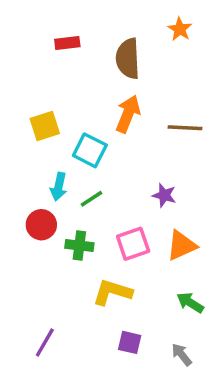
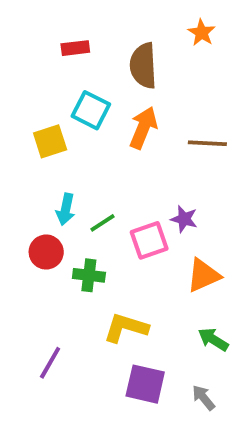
cyan square: (90, 150) -> (91, 110), moved
pink square: (133, 244) -> (149, 240), moved
purple line: (45, 342) -> (50, 363), moved
purple square: (130, 342) -> (145, 384), size x1.5

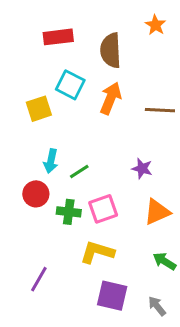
red rectangle: (75, 48) -> (58, 37), size x1.4
pink square: (149, 240) -> (103, 209), moved

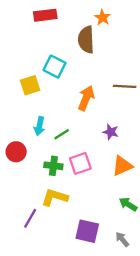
orange star: (155, 25) -> (102, 18), moved
red rectangle: (58, 37) -> (45, 15), moved
orange arrow: (111, 98) -> (86, 98), moved
red circle: (36, 194) -> (16, 152), moved
yellow L-shape: (97, 252) -> (55, 197), moved

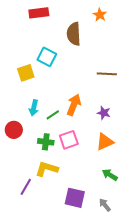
orange star: (102, 18) -> (100, 15), moved
orange arrow: (86, 98) -> (74, 105), moved
purple star: (111, 132) -> (104, 113), moved

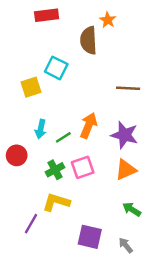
orange star: (100, 15) -> (108, 20), moved
purple star: (104, 113) -> (124, 135), size x1.6
green cross: (46, 142) -> (55, 170), turned -35

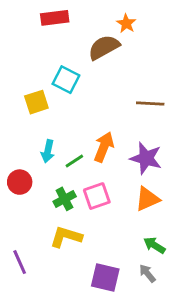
brown semicircle: (89, 40) -> (104, 47), turned 64
purple line: (31, 224) -> (20, 262), moved, turned -54
gray arrow: (126, 245) -> (147, 273), moved

